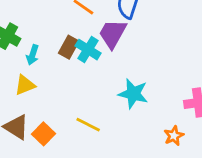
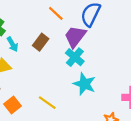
cyan cross: (88, 50) -> (75, 57), moved
cyan arrow: (33, 55) -> (12, 44), turned -56

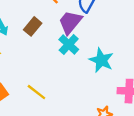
cyan star: (84, 84) -> (101, 60), moved

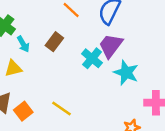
purple trapezoid: (70, 22) -> (111, 46), moved

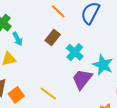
brown rectangle: (54, 42) -> (53, 37), moved
purple trapezoid: (111, 46) -> (82, 79), moved

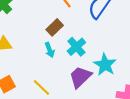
cyan arrow: (18, 39) -> (50, 50), moved

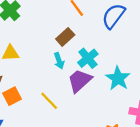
purple trapezoid: (80, 77) -> (80, 81), moved

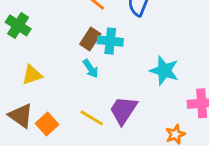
cyan cross: (88, 58) -> (110, 41), moved, turned -30
purple trapezoid: (80, 81) -> (123, 110), moved

